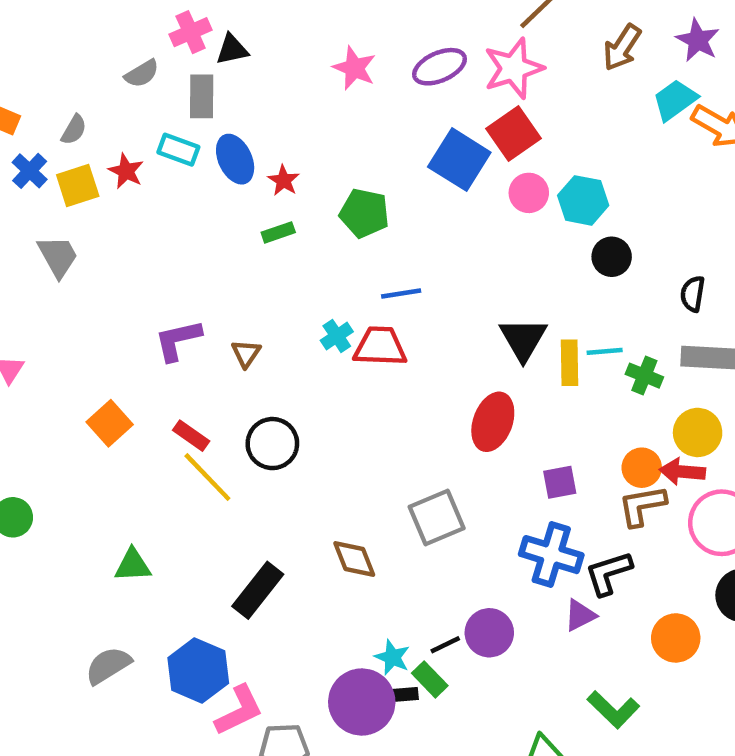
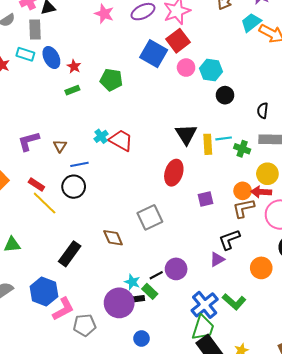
blue line: (401, 294) -> (79, 164), moved
red trapezoid: (380, 347) -> (121, 140), turned 30
blue cross: (551, 555) -> (205, 305), moved, turned 36

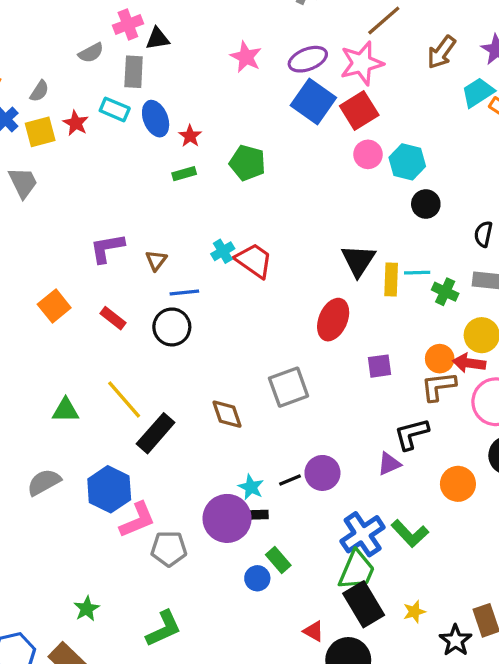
blue square: (154, 54) -> (313, 101), moved
yellow line: (45, 203) -> (124, 399), moved
green rectangle: (150, 291) -> (278, 560), moved

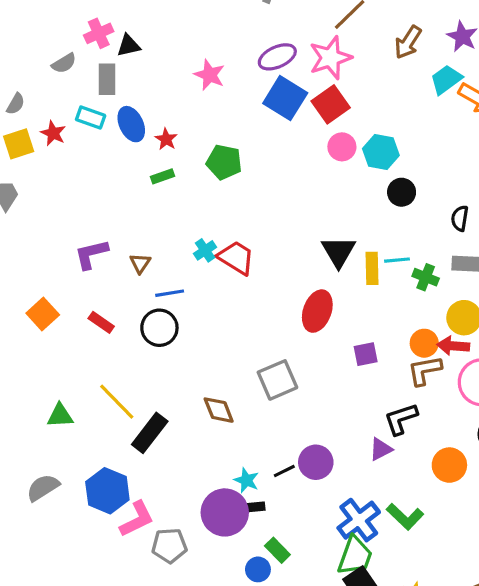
pink star: (246, 57) -> (210, 75), moved

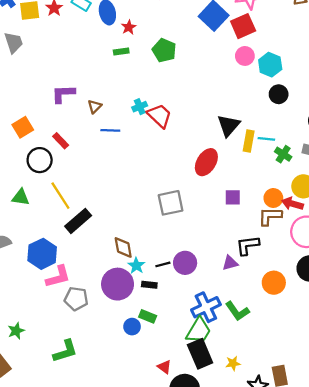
black circle: (159, 328) -> (40, 160), moved
brown diamond: (219, 410) -> (123, 247), moved
black rectangle: (253, 507) -> (149, 285), moved
green rectangle: (277, 550) -> (148, 316), turned -35

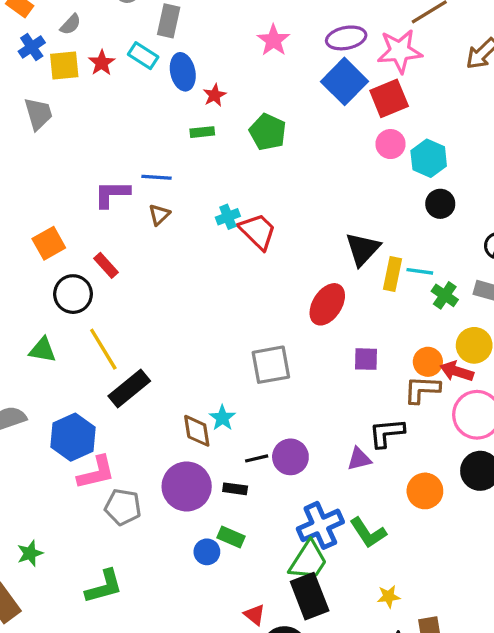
blue line: (110, 130) -> (157, 177), moved
cyan star: (136, 266) -> (222, 418), moved
yellow star: (233, 363) -> (389, 596), moved

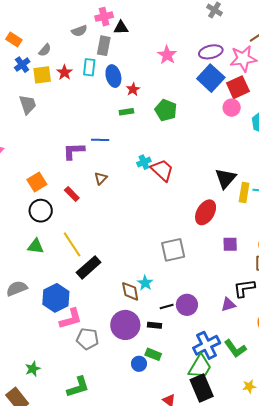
cyan rectangle: (143, 56) -> (89, 67), turned 66
pink circle: (391, 144) -> (232, 108), moved
brown triangle: (159, 215) -> (101, 178), moved
black circle: (73, 294) -> (41, 211), moved

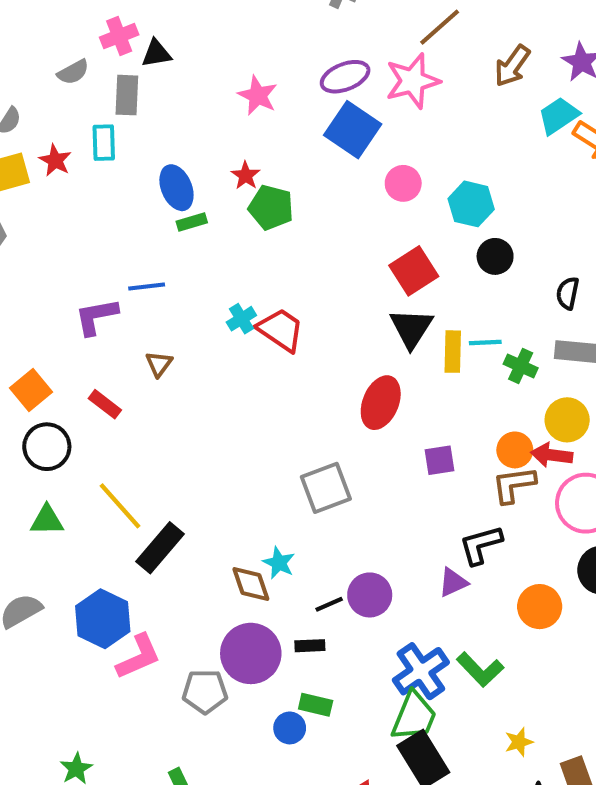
blue ellipse: (113, 76) -> (176, 188), moved
red square: (238, 87) -> (414, 271), moved
red star: (133, 89) -> (246, 176), moved
gray pentagon: (87, 339) -> (205, 692), moved

